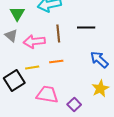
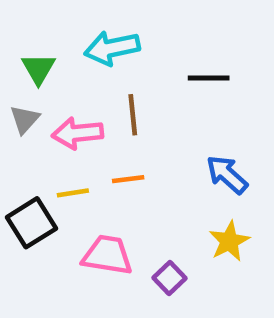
black line: (86, 28) -> (209, 78), moved
gray triangle: (11, 36) -> (25, 119), turned 32

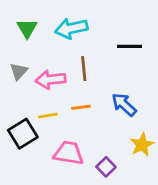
green triangle: (38, 69) -> (27, 28), moved
blue arrow: (227, 175) -> (124, 105), moved

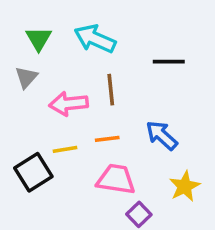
cyan arrow: (71, 28) -> (95, 39), turned 36
gray triangle: (19, 71) -> (26, 77), moved
pink trapezoid: (69, 153) -> (116, 179), moved

